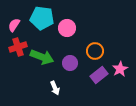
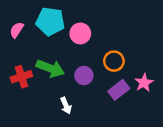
red cross: (18, 47) -> (21, 77), moved

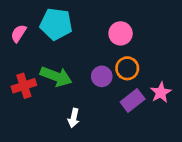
pink circle: (80, 33) -> (121, 33), moved
purple circle: (84, 76) -> (102, 76), moved
white arrow: (66, 106) -> (74, 118), turned 35

